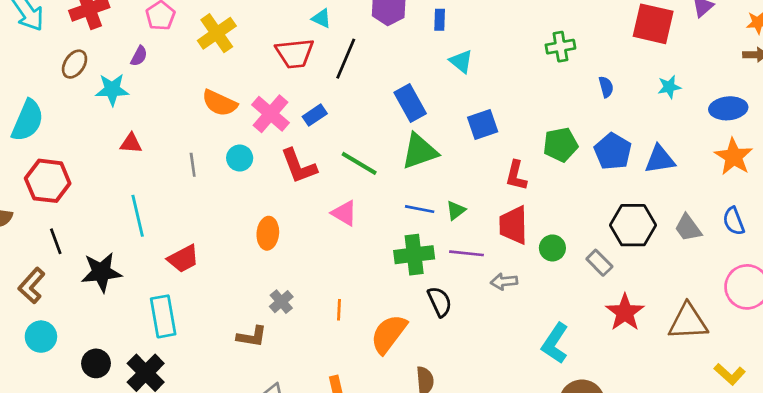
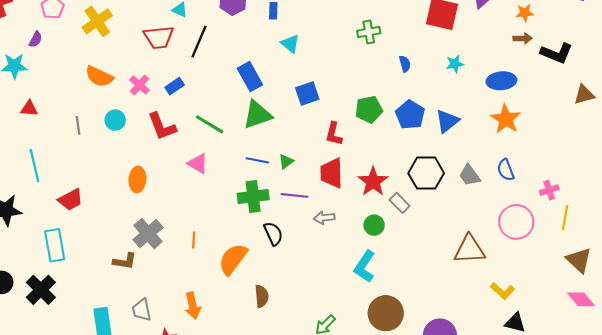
pink cross: (271, 114) -> (140, 85), size x0.7
blue triangle: (660, 159) -> (447, 121), turned -30
green circle: (552, 248) -> (374, 225), moved
gray cross: (281, 302) -> (148, 234), size x1.6
red star: (625, 312) -> (373, 182), moved

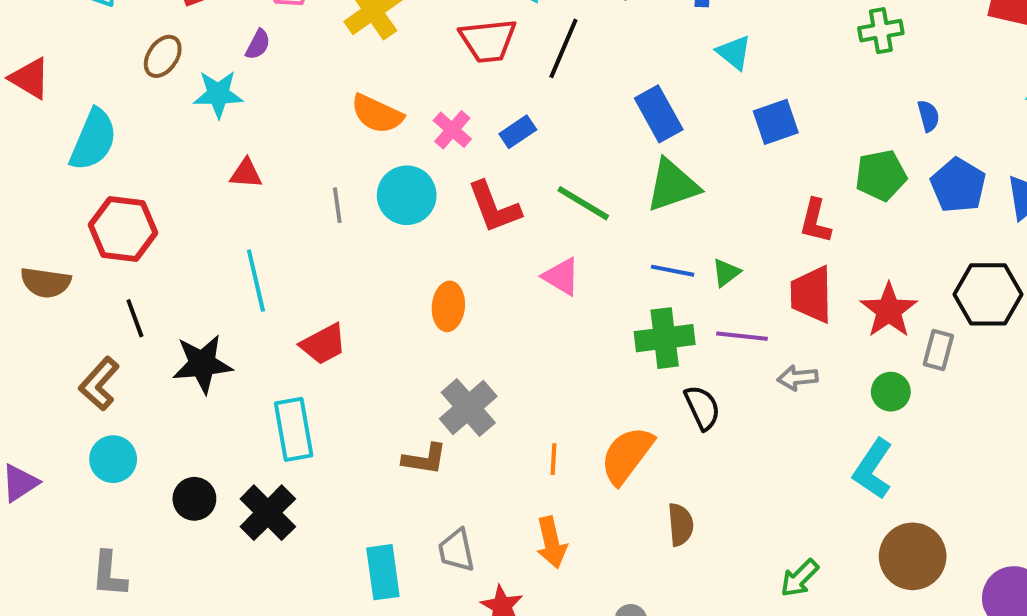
blue semicircle: (405, 64) -> (928, 116), moved
blue square: (307, 94) -> (776, 122), moved
cyan circle: (115, 120) -> (407, 195), size x1.5
gray rectangle: (400, 203) -> (938, 350), turned 60
orange line: (194, 240) -> (554, 459), moved

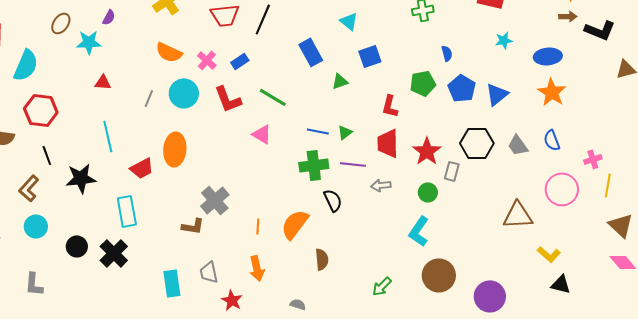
green triangle: (673, 185) -> (340, 81), moved, size x0.6
gray line: (337, 205) -> (149, 98), turned 30
orange ellipse: (448, 306) -> (175, 149), moved, size x1.4

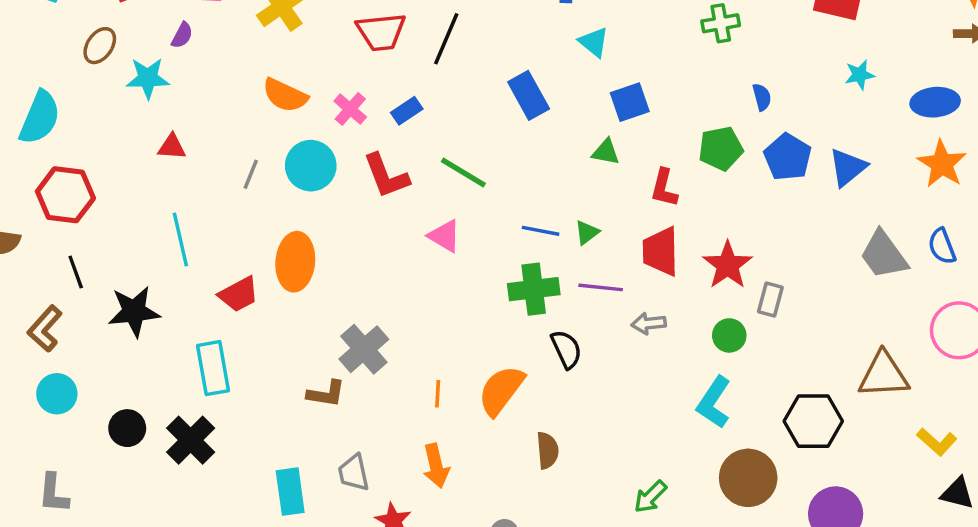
green triangle: (340, 81) -> (606, 152), moved, turned 30
black hexagon: (477, 143) -> (813, 421), moved
gray trapezoid: (518, 145) -> (884, 255), size x1.4

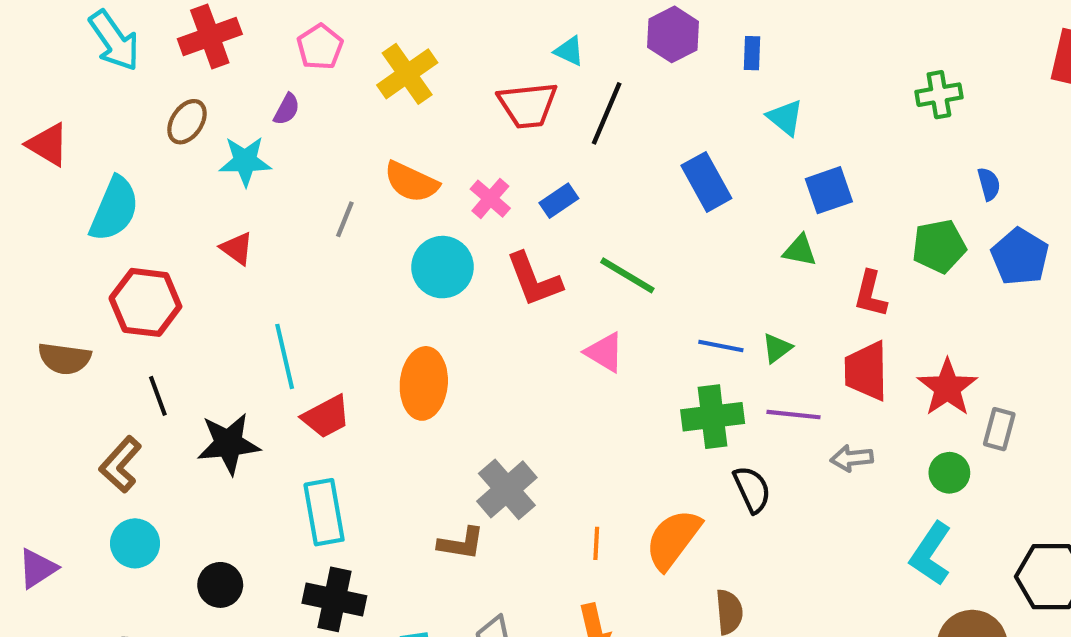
red triangle: (172, 147) -> (237, 248), moved, turned 32
gray line: (251, 174) -> (345, 219), moved
red trapezoid: (239, 294) -> (326, 417), moved
black cross: (191, 440) -> (334, 599), moved, turned -33

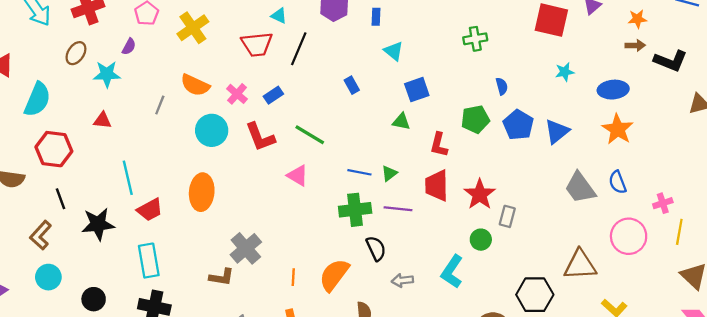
blue rectangle: (706, 182) -> (352, 85), size x0.6
red triangle: (237, 248) -> (102, 120), turned -30
gray arrow: (852, 458) -> (402, 280), moved
cyan L-shape: (931, 554) -> (452, 272), moved

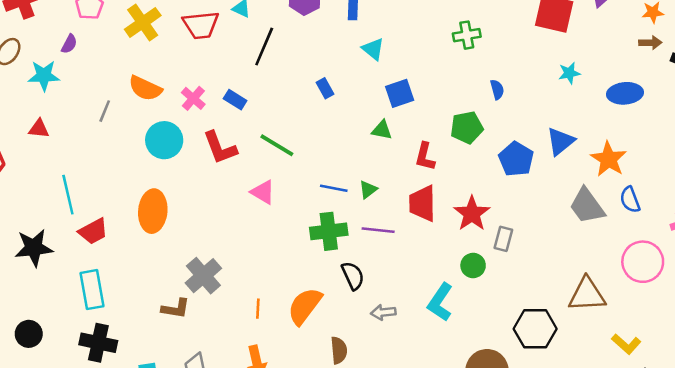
red trapezoid: (257, 44) -> (201, 25), moved
blue rectangle: (273, 95) -> (235, 100), turned 66
blue pentagon: (518, 125) -> (516, 159), moved
orange star: (618, 129) -> (609, 159), moved

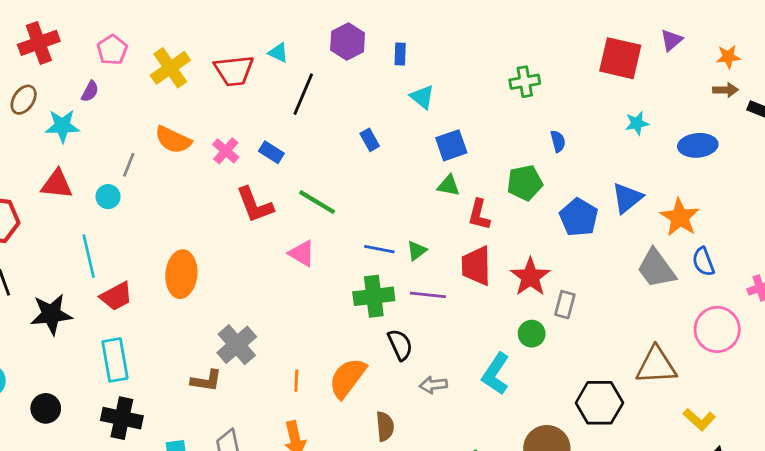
red triangle: (39, 129) -> (57, 184), size x1.4
green triangle: (382, 130) -> (449, 186), moved
cyan circle: (164, 140) -> (108, 197), moved, size x0.6

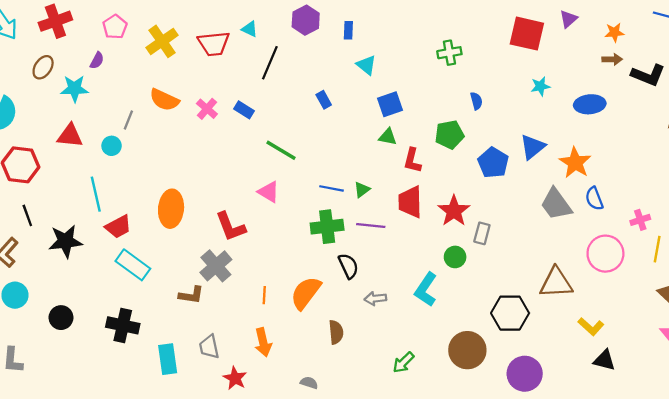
red L-shape: (255, 205) -> (231, 227), moved
cyan rectangle: (115, 360) -> (133, 265), moved, turned -44

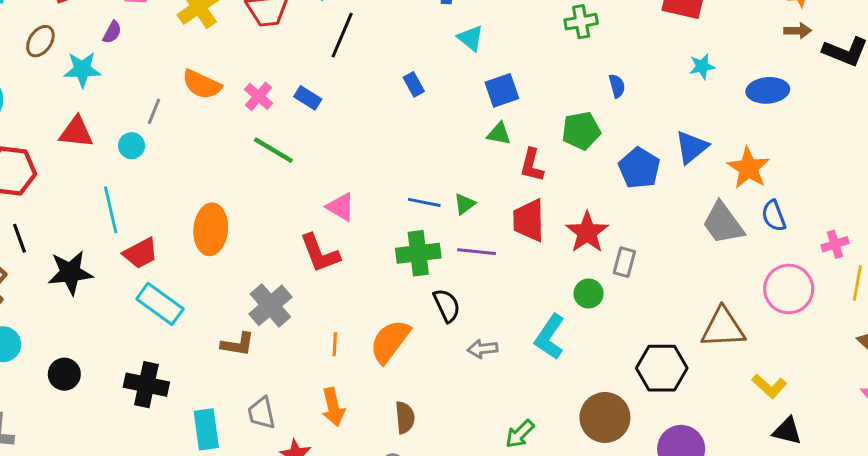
green line: (281, 150) -> (273, 150), moved
red L-shape: (231, 227) -> (320, 253), moved
brown semicircle: (336, 332) -> (405, 417), moved

